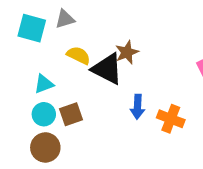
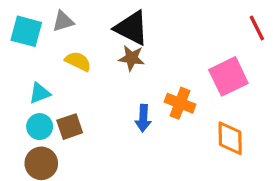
brown star: (127, 52) -> (132, 58), turned 30
black triangle: (107, 69) -> (132, 28), moved
orange cross: (171, 119) -> (180, 103), moved

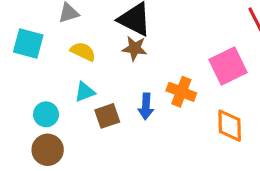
cyan square: (26, 31) -> (28, 43), moved
cyan triangle: (40, 93) -> (85, 92), moved
brown square: (70, 127) -> (107, 116), moved

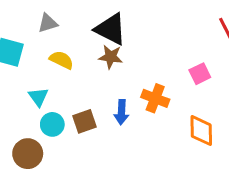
pink square: (228, 66) -> (200, 74), size x0.6
cyan triangle: (85, 92) -> (38, 97), moved, turned -45
cyan circle: (46, 114) -> (52, 124), moved

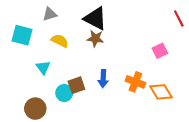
orange cross: (155, 98) -> (135, 82), moved
cyan circle: (52, 124) -> (64, 93), moved
orange diamond: (201, 131) -> (161, 92), turned -30

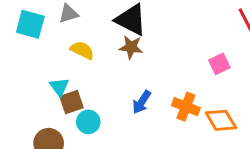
cyan square: (22, 35) -> (30, 24), moved
blue arrow: (103, 79) -> (142, 102), turned 30
brown square: (76, 85) -> (71, 102), moved

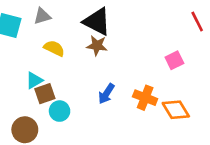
cyan triangle: (59, 87) -> (34, 80), turned 36

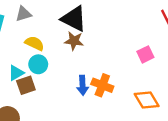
blue arrow: (106, 94) -> (83, 85), turned -36
orange cross: (145, 98) -> (102, 85), moved
cyan circle: (60, 111) -> (38, 64), moved

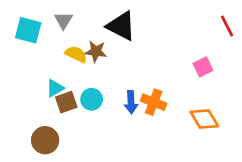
gray triangle: (23, 14) -> (63, 20), turned -42
brown star: (74, 41) -> (96, 51), moved
cyan circle: (38, 64) -> (92, 99), moved

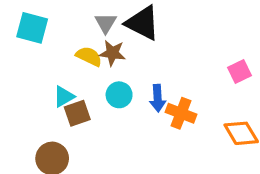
gray triangle: (63, 20) -> (106, 23), moved
cyan circle: (92, 99) -> (119, 95), moved
blue arrow: (131, 102) -> (158, 98), moved

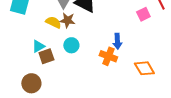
pink square: (240, 71) -> (143, 14), moved
blue arrow: (158, 98) -> (117, 41), moved

